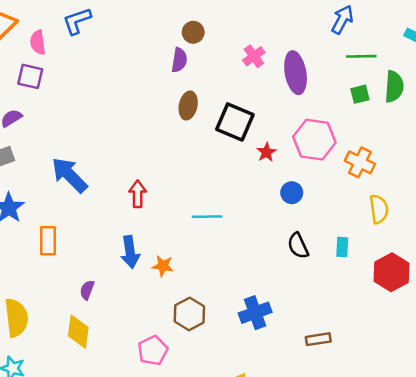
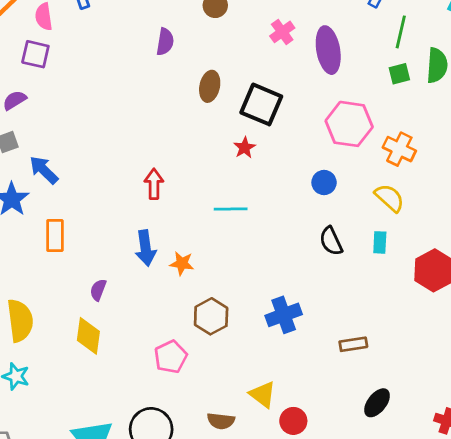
green line: (361, 56) -> (401, 32), turned -76
purple semicircle: (179, 60) -> (165, 42), moved
red star: (266, 152) -> (245, 148), moved
blue arrow: (69, 175) -> (44, 170), moved, size x0.7
yellow semicircle: (379, 209) -> (390, 198), moved, turned -40

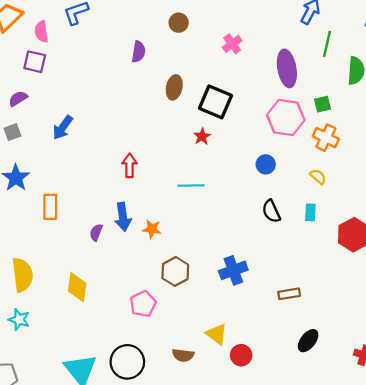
purple ellipse: (328, 50) -> (287, 68), moved
green square: (399, 74) -> (323, 104), moved
blue arrow: (44, 170) -> (63, 128), moved, turned -100
yellow semicircle: (390, 198) -> (318, 177), size x0.7
purple semicircle: (98, 290) -> (96, 232), moved

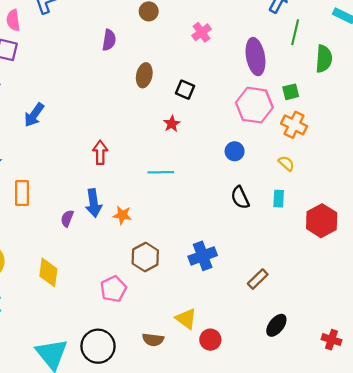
black square: (215, 102) -> (185, 90), size x0.6
brown rectangle: (289, 294) -> (258, 279), turned -35

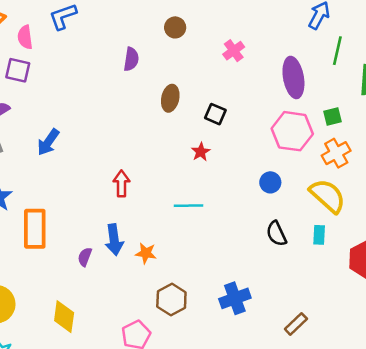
orange cross: (294, 125) -> (336, 153), turned 35
yellow semicircle: (286, 163) -> (328, 196), size x2.0
orange rectangle: (22, 193) -> (35, 229), size x1.4

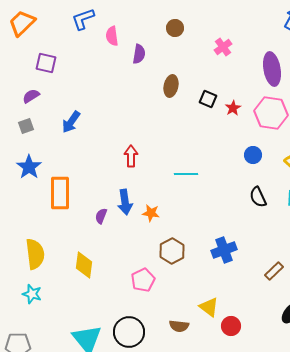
pink semicircle: (25, 37) -> (112, 36), moved
red star: (201, 152) -> (233, 108), moved

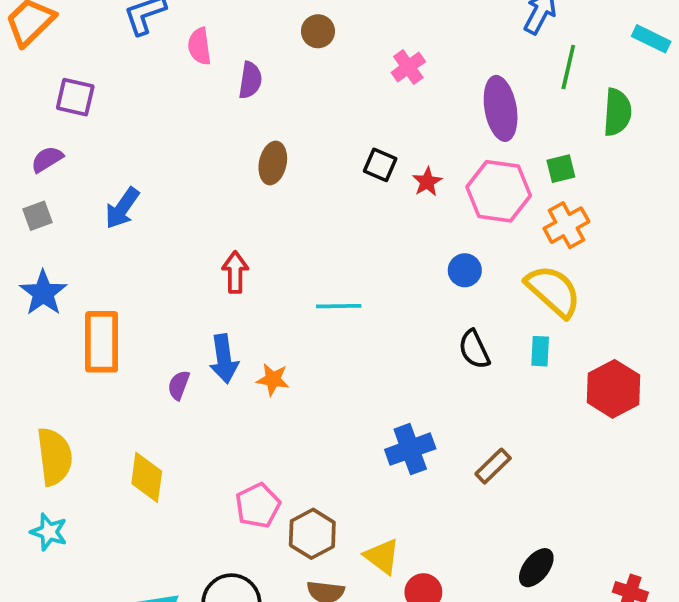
brown ellipse: (171, 86) -> (273, 163), moved
brown hexagon: (172, 251) -> (312, 534), moved
brown rectangle: (274, 271) -> (493, 466), moved

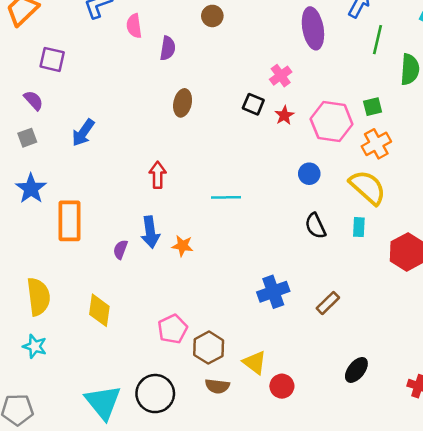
pink cross: (408, 67) -> (281, 76), moved
purple ellipse: (501, 108) -> (313, 28), moved
purple semicircle: (47, 159) -> (33, 100), turned 80

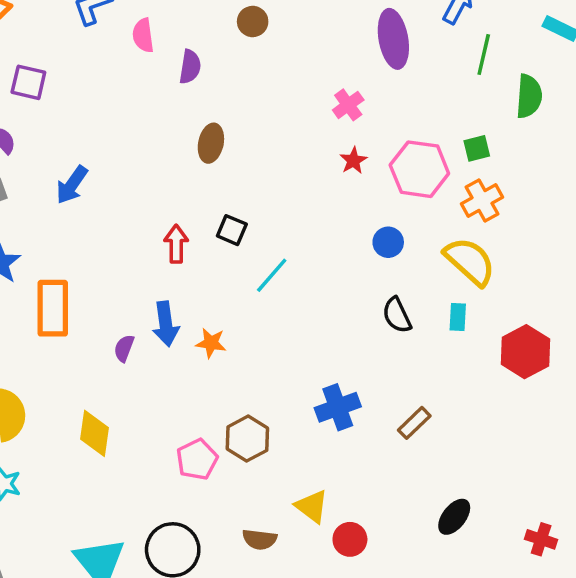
black square: (253, 104) -> (232, 230), moved
cyan line: (226, 197) -> (272, 275), turned -48
brown hexagon: (209, 348) -> (247, 439), moved

